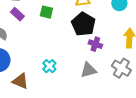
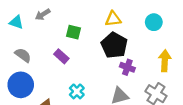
purple rectangle: (17, 14) -> (61, 56), moved

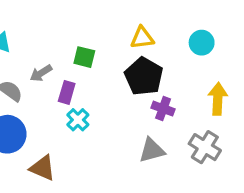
gray arrow: (43, 14) -> (41, 73), moved
purple rectangle: (61, 56) -> (67, 92), turned 64
cyan cross: (77, 91) -> (78, 120), moved

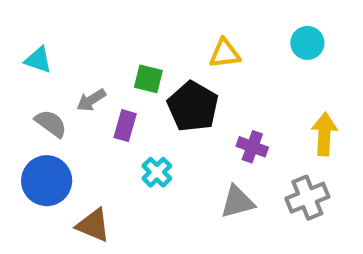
cyan circle: (202, 43) -> (307, 43), moved
black pentagon: (144, 76) -> (193, 106), moved
cyan cross: (78, 120) -> (157, 172), moved
gray cross: (205, 147) -> (307, 198), turned 36

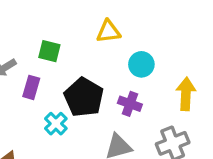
cyan circle: (307, 43) -> (141, 64), moved
black pentagon: (193, 106) -> (84, 97), moved

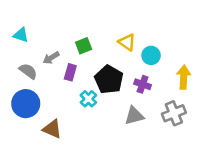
yellow triangle: (109, 31) -> (127, 42), moved, turned 42
green square: (49, 51) -> (84, 46), turned -35

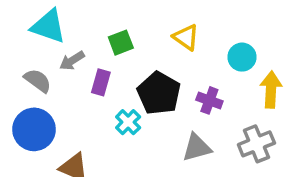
cyan triangle: (21, 35) -> (48, 26), moved, size x1.5
cyan circle: (151, 55) -> (242, 57), moved

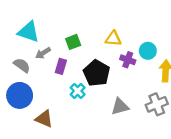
yellow triangle: (186, 37) -> (113, 39), turned -30
purple cross: (209, 100) -> (128, 60), moved

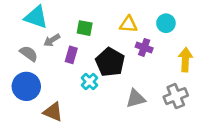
green square: (73, 42) -> (85, 28), turned 32
cyan circle: (148, 51) -> (166, 23), moved

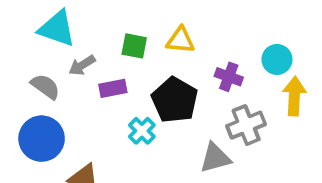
cyan circle: (166, 23) -> (277, 59), moved
yellow triangle: (128, 24) -> (180, 40), moved
purple rectangle: (71, 55) -> (113, 88), turned 63
gray cross: (176, 96) -> (246, 125), moved

